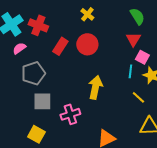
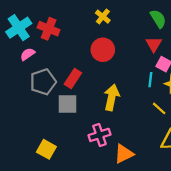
red rectangle: (60, 46) -> (73, 79), moved
gray square: (42, 101) -> (67, 104), moved
pink cross: (70, 114) -> (99, 135), moved

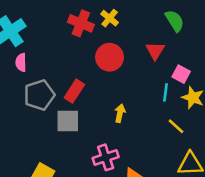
red cross: (49, 29) -> (81, 23), moved
red triangle: (154, 44) -> (155, 51), moved
pink semicircle: (28, 54) -> (21, 62), turned -56
yellow arrow: (112, 97) -> (120, 113), size x0.6

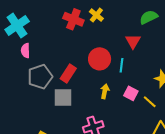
green semicircle: (175, 21) -> (149, 17), turned -84
red circle: (110, 57) -> (100, 59), moved
pink square: (181, 74) -> (131, 93), moved
cyan line: (166, 92) -> (121, 65), moved

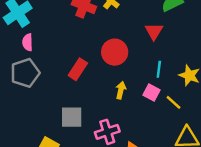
cyan line: (121, 65) -> (159, 69), moved
gray pentagon: (40, 77) -> (25, 73), moved
gray square: (63, 98) -> (72, 117), moved

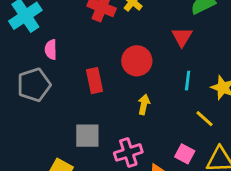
pink semicircle: (28, 42) -> (51, 50), moved
red rectangle: (78, 69) -> (94, 81), turned -45
pink square: (151, 93) -> (185, 154), moved

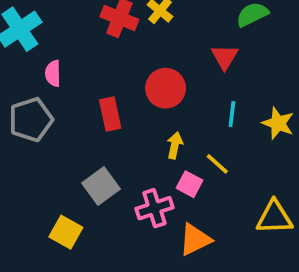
yellow line: (205, 119) -> (217, 164), moved
gray square: (87, 136) -> (101, 186), turned -36
pink square: (185, 154) -> (190, 184), moved

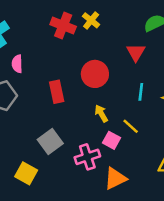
yellow arrow: (175, 145) -> (101, 113), turned -42

